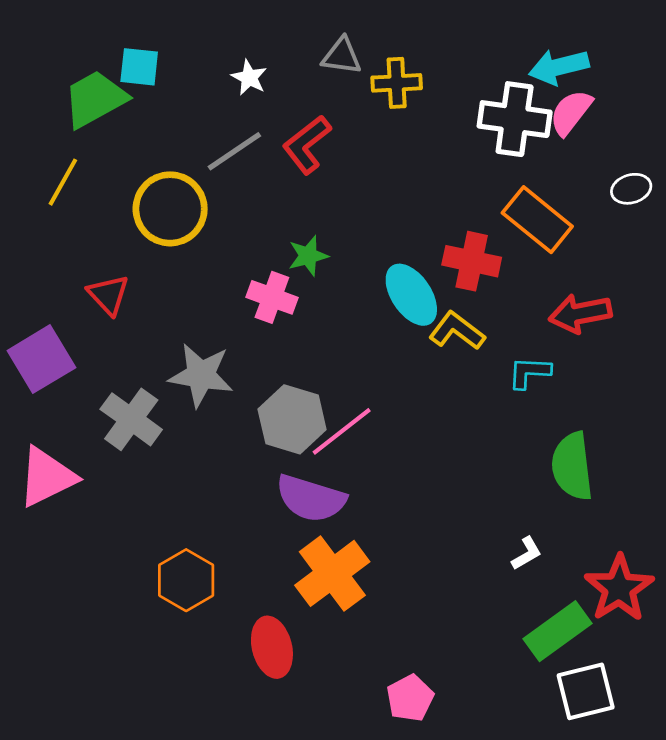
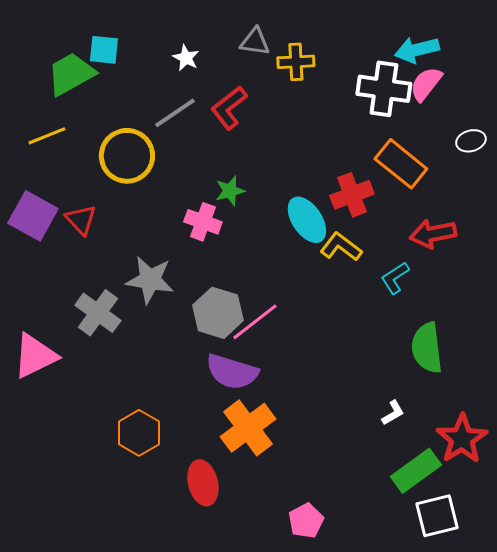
yellow line: (63, 182) -> (47, 136), turned 39
red cross: (472, 261) -> (352, 195), turned -33
purple square: (41, 359) -> (33, 216), moved, turned -30
cyan L-shape: (529, 372) -> (395, 278), turned -36

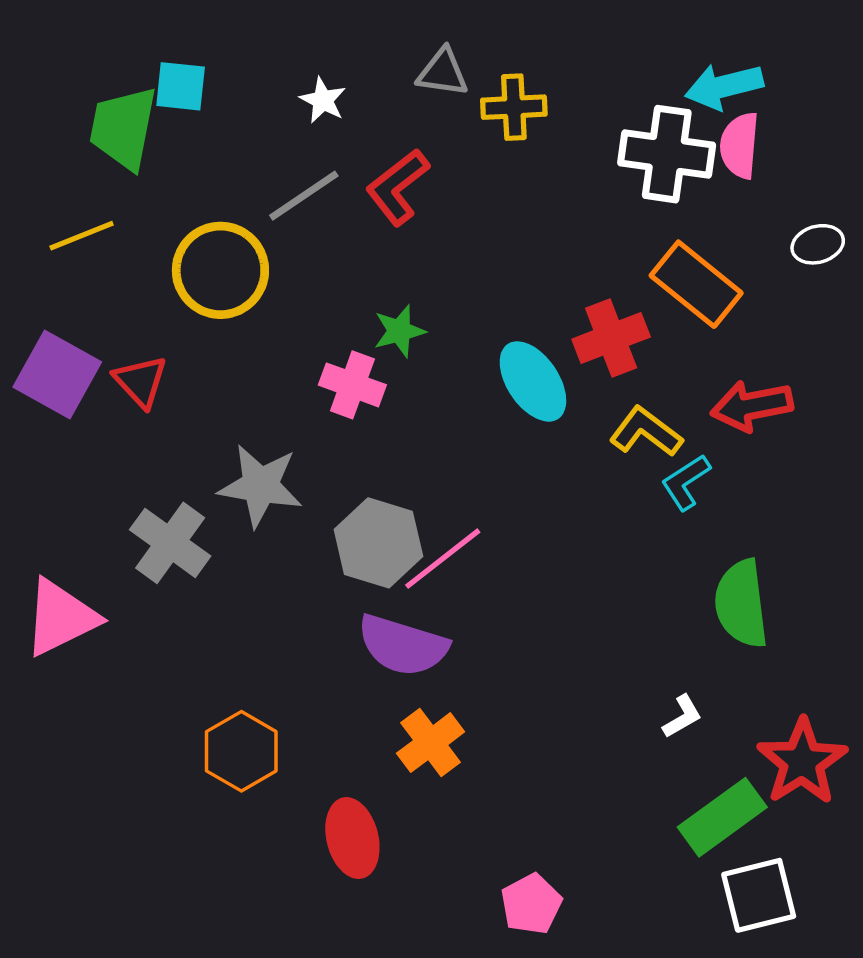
green trapezoid: (71, 74) -> (123, 128), turned -50
pink semicircle: (426, 84) -> (740, 145), turned -33
yellow L-shape: (341, 247) -> (646, 432), moved
orange cross: (248, 428) -> (431, 743), size x0.7

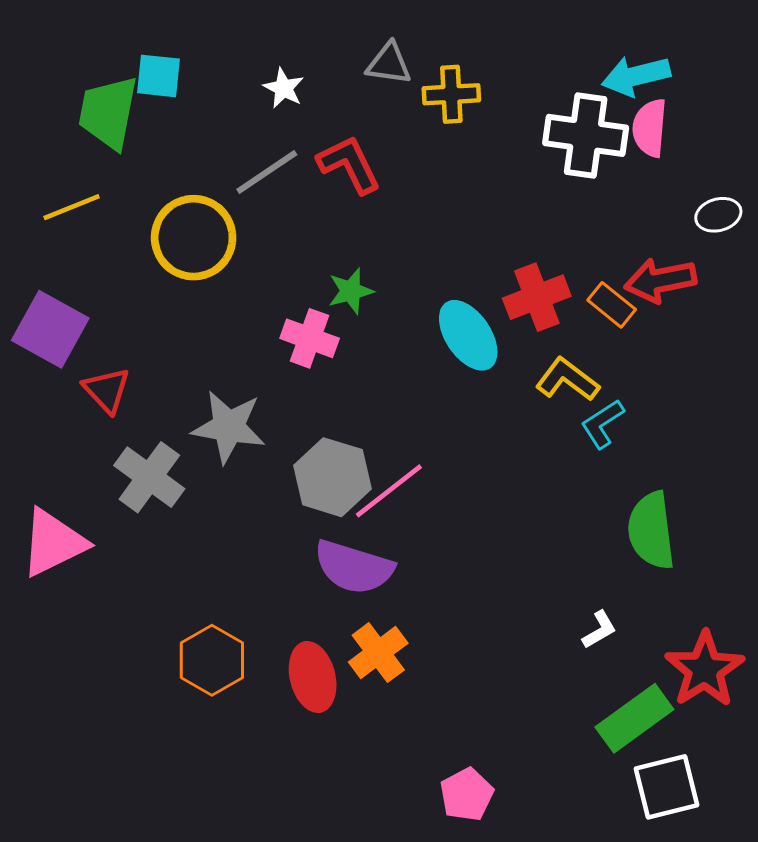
red L-shape: (398, 187) -> (349, 164), turned 102
orange rectangle: (696, 284) -> (612, 305), moved, size x0.6
red triangle: (141, 381) -> (107, 390), moved
red arrow: (752, 406) -> (660, 280), moved
red ellipse: (352, 838) -> (313, 677), moved

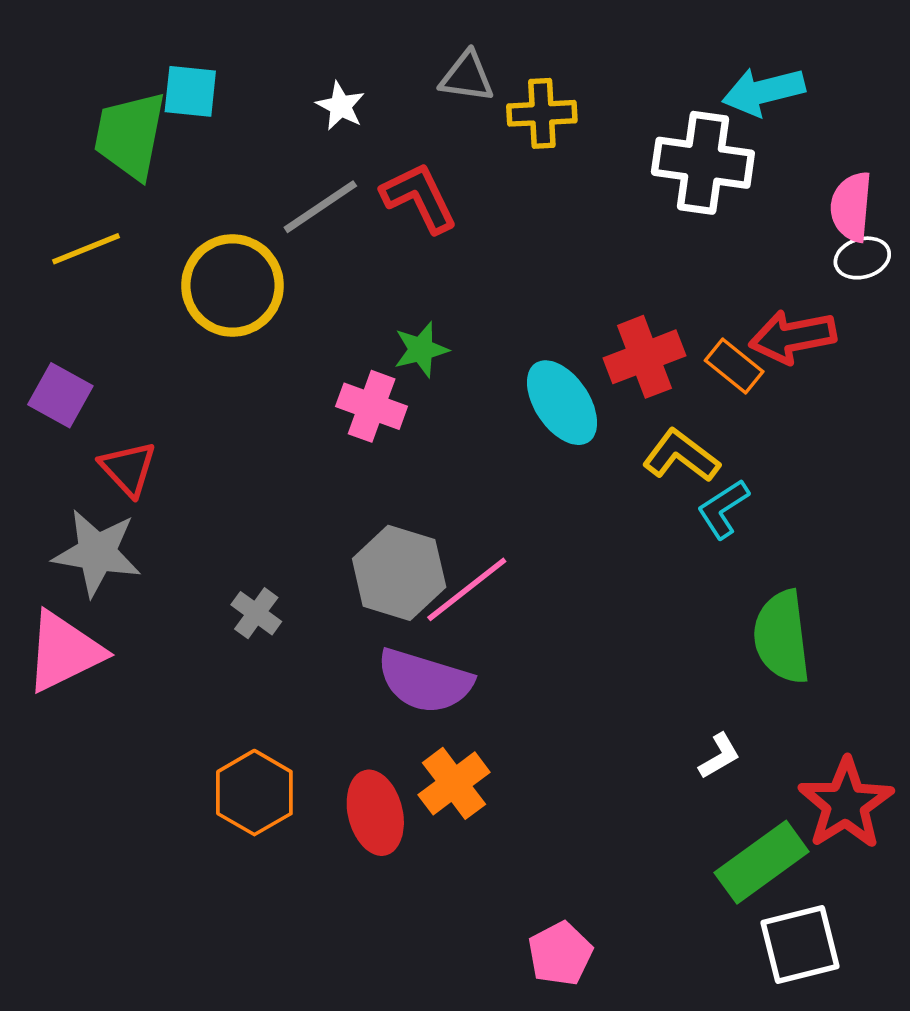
pink semicircle: (650, 128) -> (851, 207), moved
purple square: (50, 329) -> (60, 395), size x0.7
gray star: (229, 427) -> (97, 553), moved
gray cross: (149, 477) -> (256, 613), moved, size x0.6

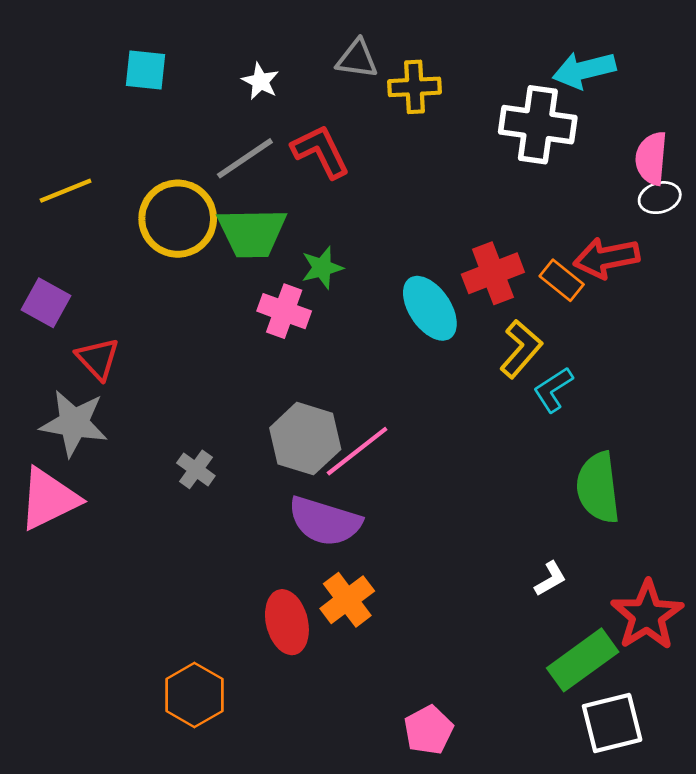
green trapezoid: (130, 135) -> (252, 233), moved, turned -102
yellow L-shape: (681, 456) -> (521, 349), turned 94
orange hexagon: (254, 793) -> (194, 695), moved

